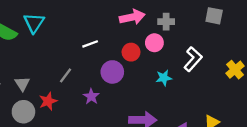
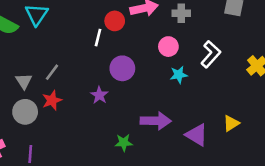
pink circle: (154, 43) -> (168, 47), moved
white line: (90, 44) -> (98, 38), turned -56
red circle: (131, 52) -> (115, 21), moved
gray line: (66, 75) -> (52, 72), moved

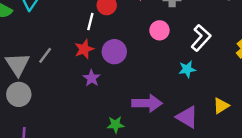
cyan star: (179, 75) -> (187, 69), moved
gray triangle: (24, 81) -> (18, 64), size x1.5
red star: (52, 100) -> (84, 49), moved

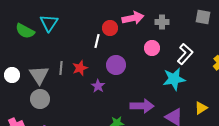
red star: (84, 49) -> (80, 68), moved
gray line: (45, 55) -> (61, 68), turned -32
cyan star: (187, 69) -> (174, 79), size x1.6

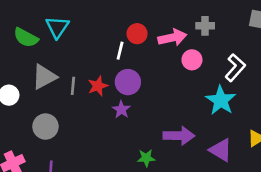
pink arrow: (133, 18) -> (172, 38), moved
purple circle: (116, 65) -> (128, 82), moved
gray triangle: (39, 75) -> (44, 77), moved, turned 35
cyan star: (174, 79) -> (221, 100), turned -30

